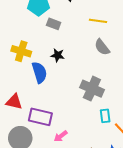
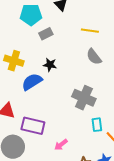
gray rectangle: (54, 24) -> (46, 34), turned -48
blue semicircle: (39, 72) -> (32, 82), turned -105
pink arrow: (61, 136) -> (61, 145), moved

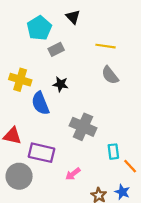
cyan pentagon: (31, 15) -> (39, 28), turned -30
blue semicircle: (32, 82) -> (40, 103), turned -80
gray cross: (84, 98) -> (83, 127), moved

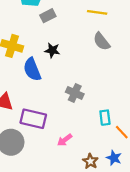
gray cross: (83, 127) -> (75, 93), size x0.7

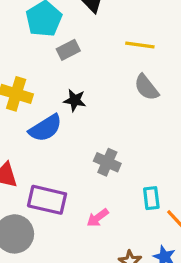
blue semicircle: (32, 69) -> (45, 128), turned -100
pink arrow: (65, 140) -> (98, 218), moved

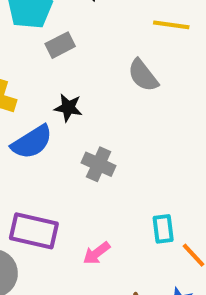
yellow line: (140, 45) -> (171, 25), moved
gray semicircle: (146, 87) -> (143, 75), moved
gray cross: (107, 162) -> (99, 164), moved

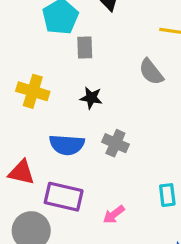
gray rectangle: (60, 45) -> (85, 48), turned -65
blue semicircle: (32, 142) -> (67, 145), moved, turned 36

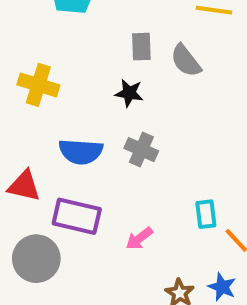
gray rectangle: (85, 48) -> (141, 47), moved
black star: (91, 98) -> (129, 93), moved

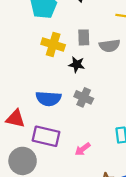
gray semicircle: (186, 61) -> (110, 46), turned -60
yellow cross: (38, 85) -> (53, 44), moved

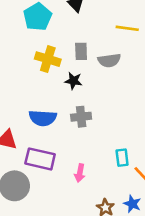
gray cross: (84, 97) -> (81, 117), turned -30
pink arrow: (83, 149) -> (80, 173), turned -42

